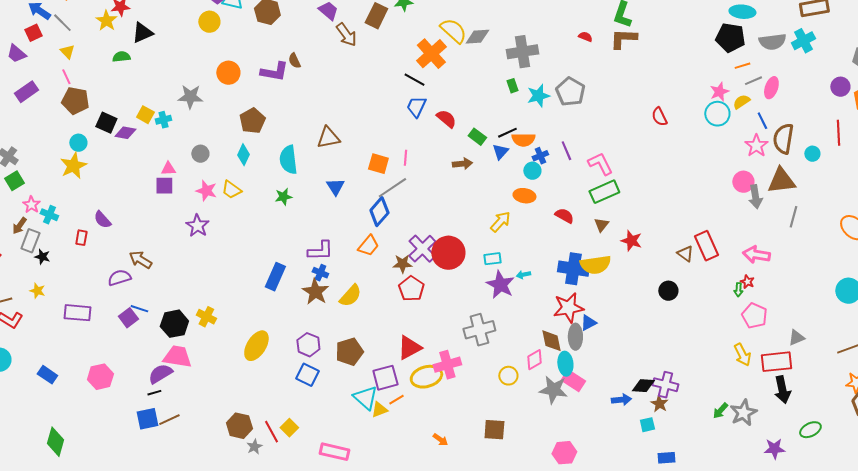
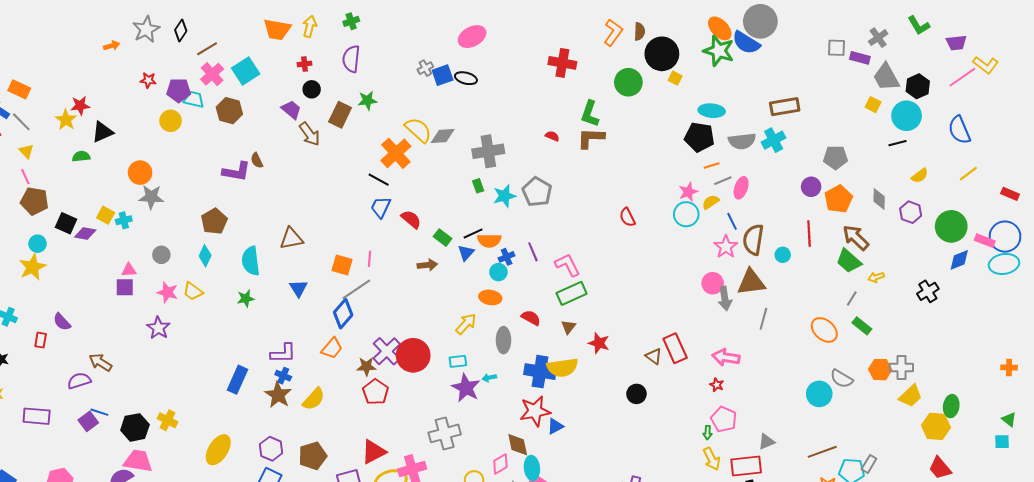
orange circle: (228, 73) -> (140, 173), moved
green arrow: (738, 290) -> (708, 432), moved
gray ellipse: (575, 337) -> (503, 340), moved

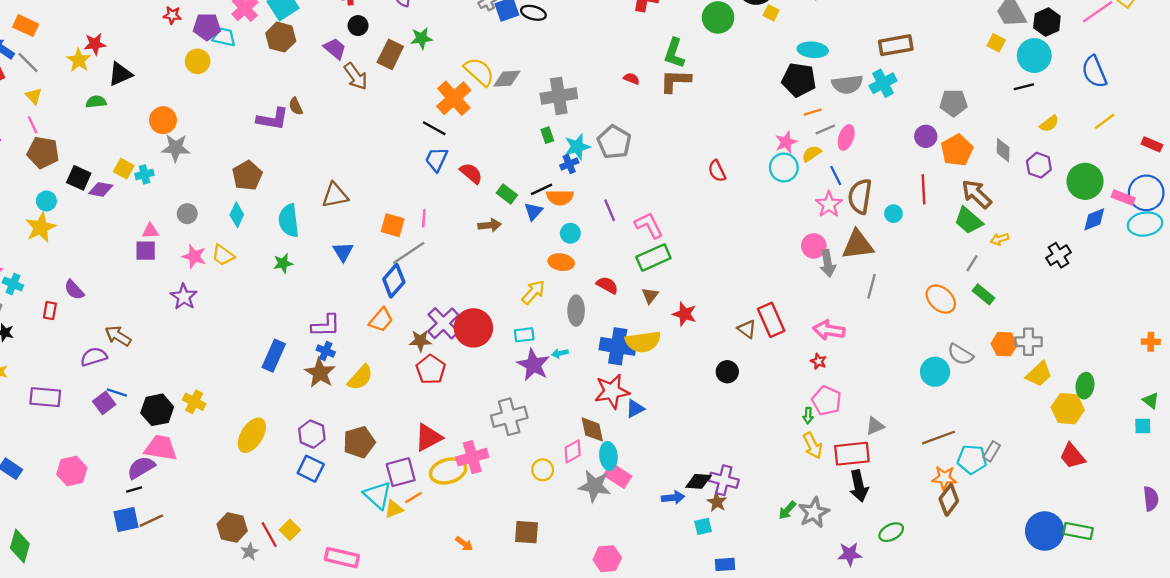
brown hexagon: (229, 111) -> (281, 37), moved
blue cross: (507, 257) -> (569, 164), moved

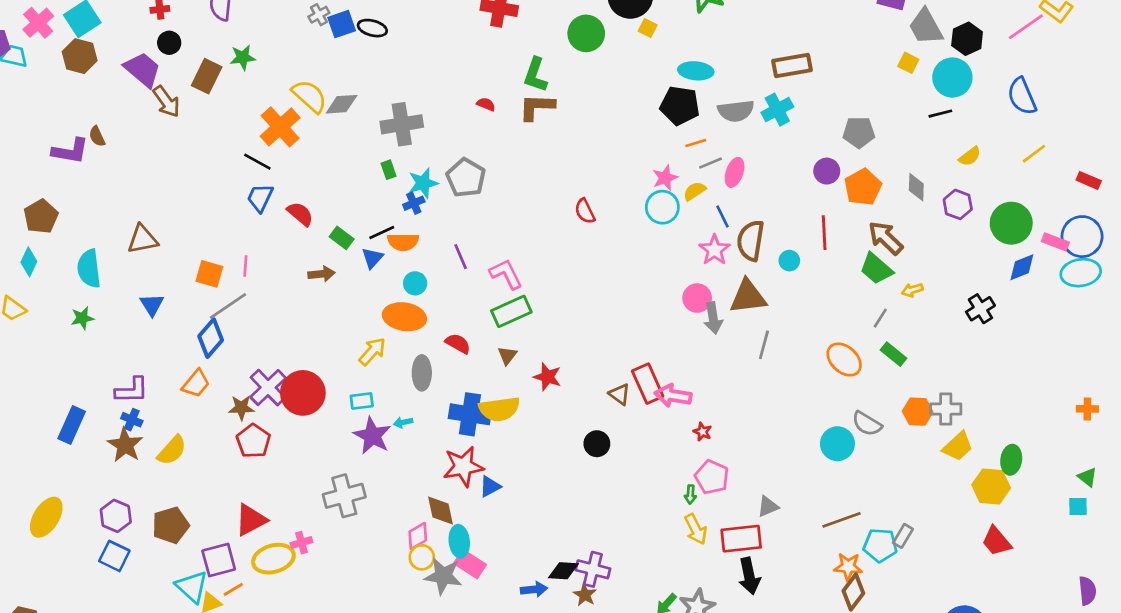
purple trapezoid: (335, 49) -> (142, 69), size x1.4
orange ellipse: (561, 262) -> (404, 317), size x1.4
pink arrow: (829, 330) -> (673, 396), moved
pink cross: (472, 457) -> (302, 543), size x0.6
yellow circle: (543, 470) -> (422, 557), moved

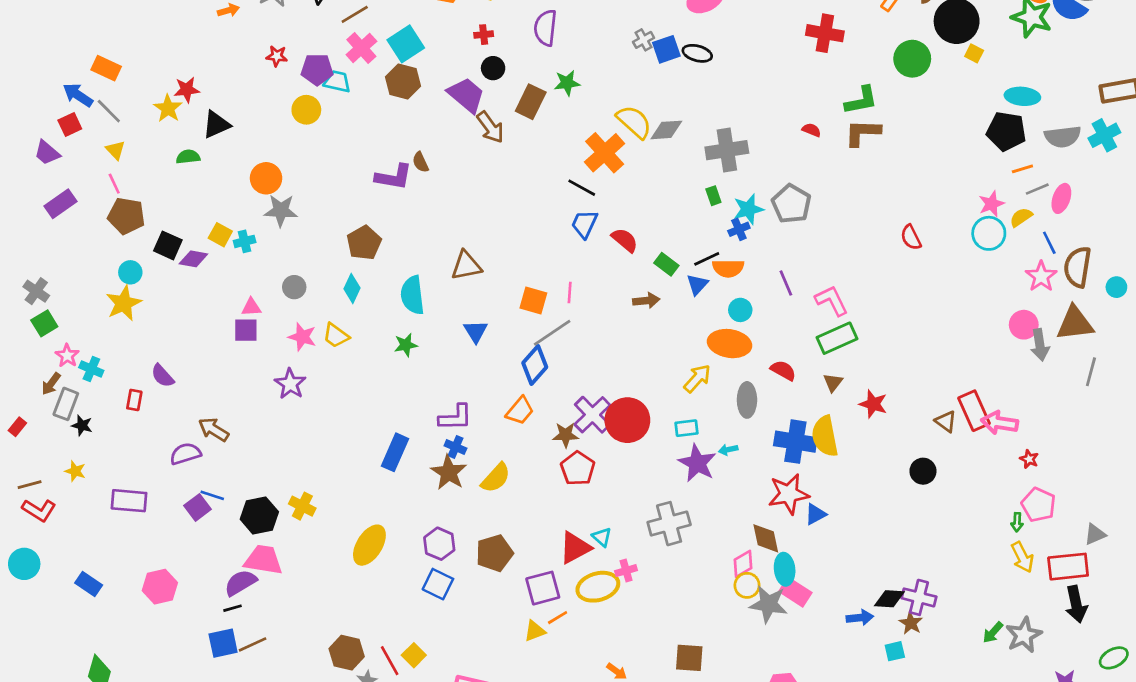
green L-shape: (535, 75) -> (861, 100), turned -120
yellow semicircle: (499, 409) -> (825, 436), turned 87
cyan triangle: (192, 587) -> (602, 537), moved, size x0.6

